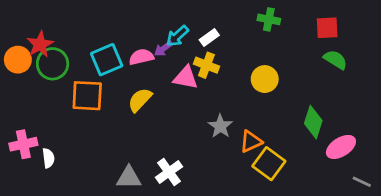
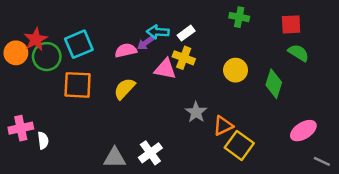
cyan arrow: (177, 36) -> (158, 32), turned 45
cyan square: (107, 60) -> (79, 44), moved
green diamond: (313, 122) -> (274, 84), moved

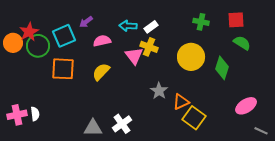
green cross: (239, 17) -> (201, 22), moved
purple arrow: (145, 43) -> (86, 22), moved
pink triangle: (165, 69) -> (134, 56), turned 42
yellow circle: (236, 70) -> (191, 57), size x1.4
pink cross: (21, 128) -> (17, 115), moved

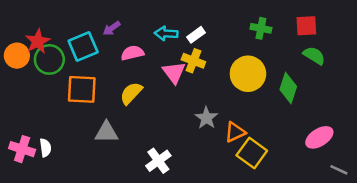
pink cross: (17, 115) -> (22, 149), turned 30
gray triangle: (93, 128) -> (106, 132), moved

